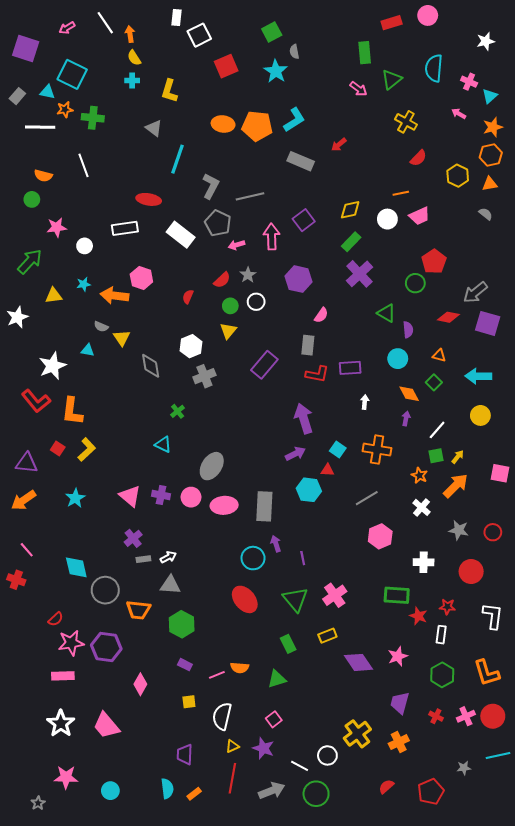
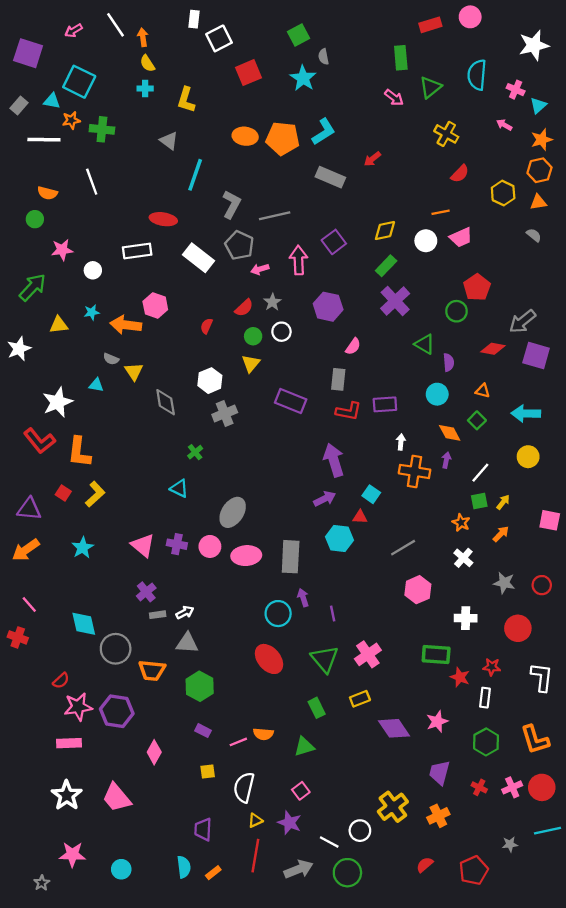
white star: (486, 41) -> (534, 45), size x1.5
purple rectangle: (264, 365) -> (291, 401), turned 72
orange cross: (377, 450) -> (414, 471), moved
orange arrow: (456, 486) -> (501, 534), size x0.6

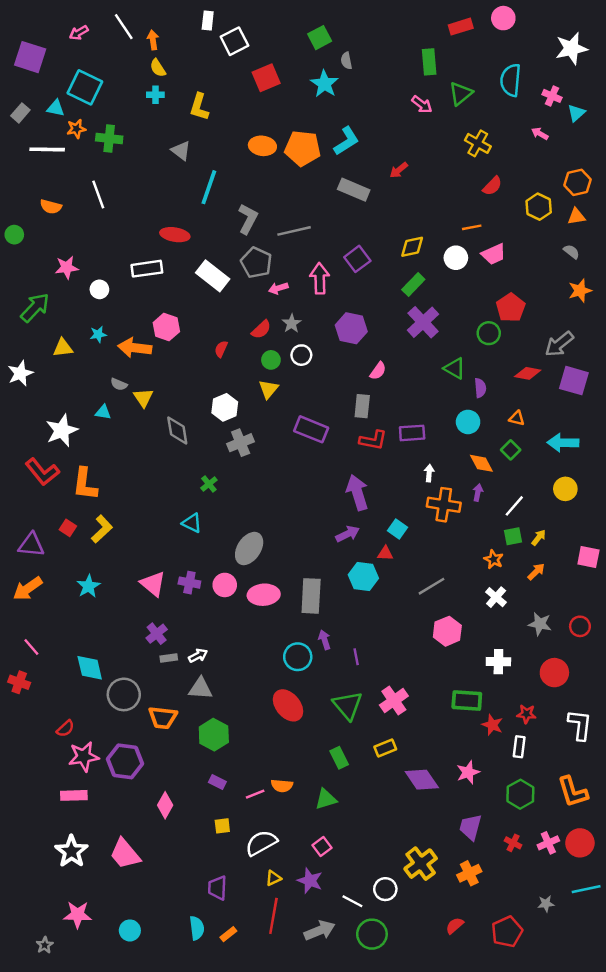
orange star: (542, 140) -> (580, 291), moved
green circle: (35, 219) -> (14, 235), moved
white semicircle: (244, 787) -> (261, 843), turned 48

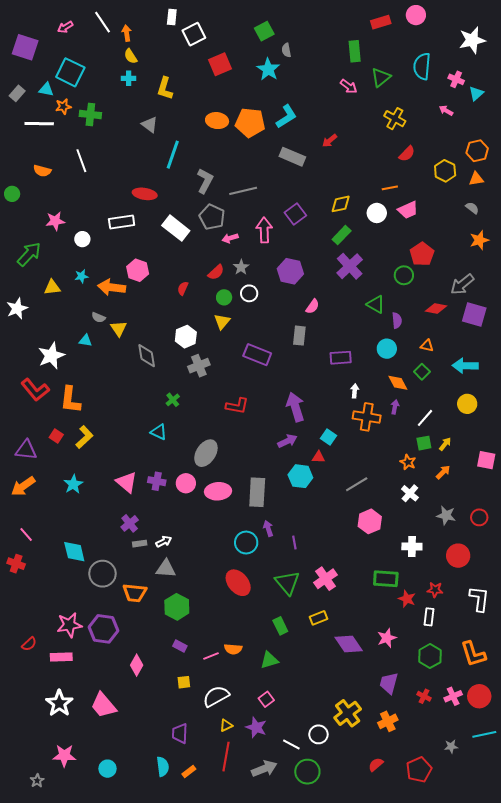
red L-shape: (373, 440) -> (237, 406), moved
red semicircle: (65, 729) -> (29, 644), moved

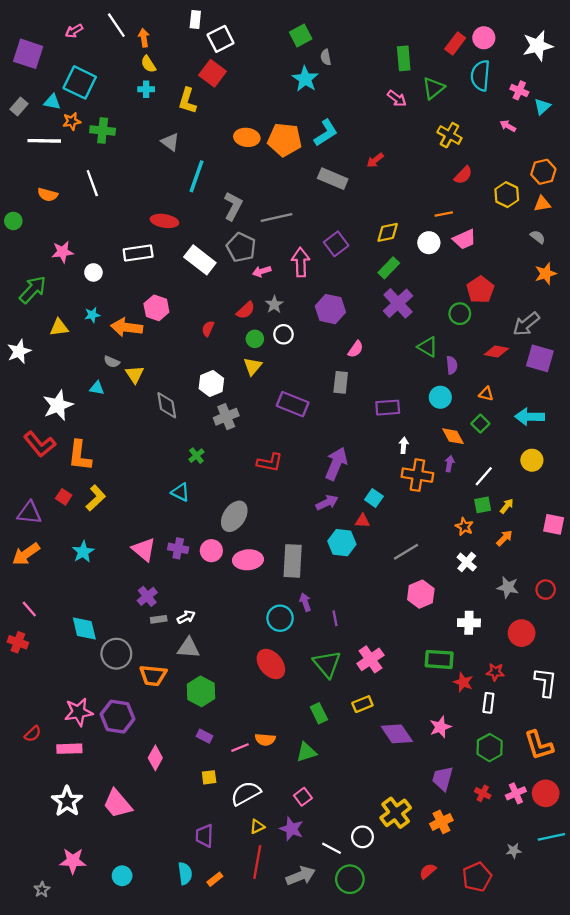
pink circle: (416, 15) -> (484, 38), moved
red rectangle: (381, 22) -> (455, 43), moved, turned -36
red square: (220, 64) -> (212, 73), moved, turned -30
purple arrow: (295, 407) -> (336, 464), turned 40

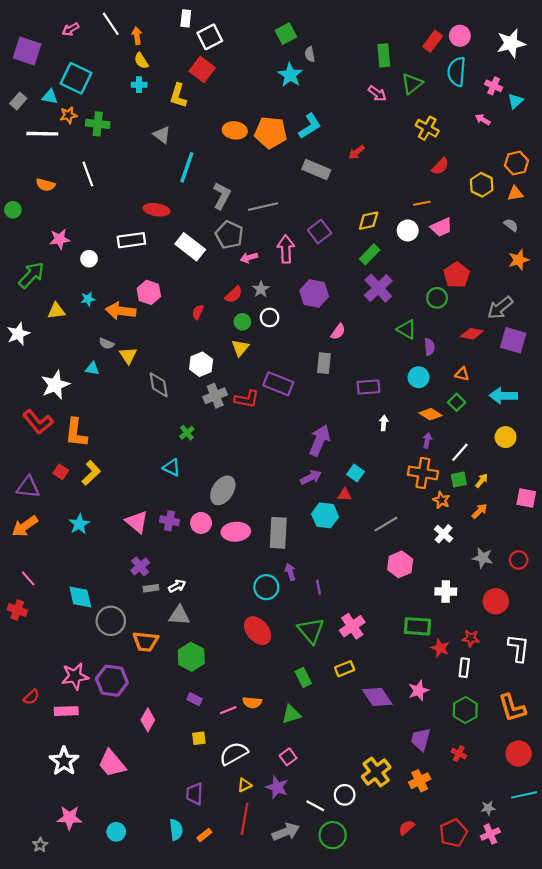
orange diamond: (453, 436) -> (431, 414), turned -30
red L-shape: (270, 462) -> (247, 399), moved
orange cross: (417, 475) -> (423, 473), moved
pink cross: (516, 793) -> (490, 834), moved

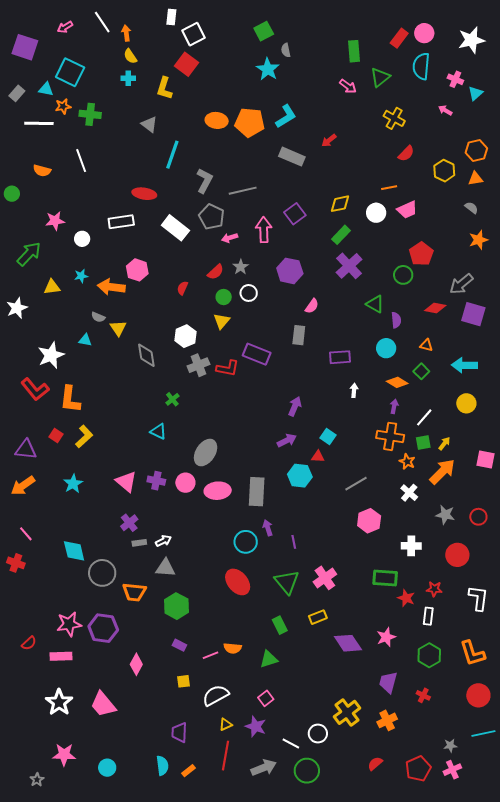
purple arrow: (320, 440) -> (295, 406), size x0.7
orange arrow: (479, 511) -> (442, 472), size x1.8

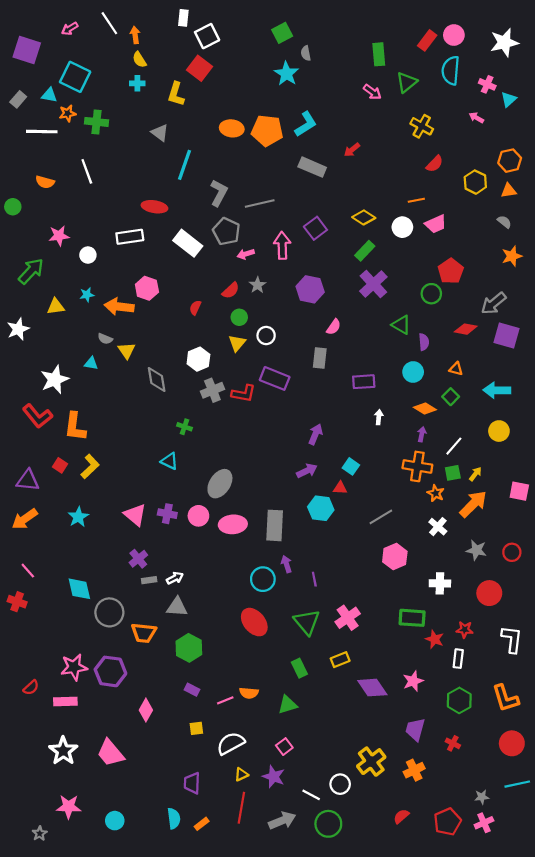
yellow diamond: (340, 204) -> (364, 217), turned 45
white circle: (249, 293) -> (266, 336), moved
green cross: (172, 399) -> (185, 427), turned -32

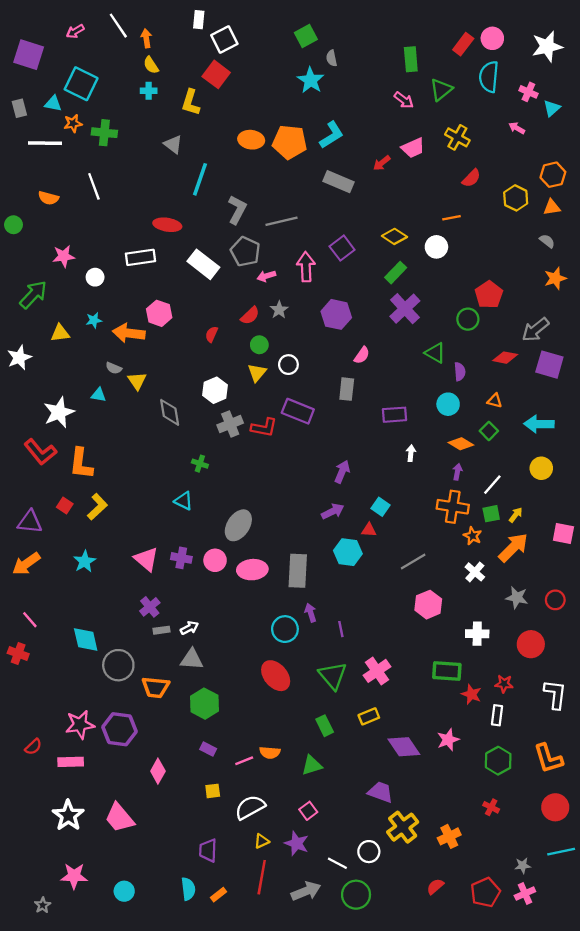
gray rectangle: (18, 99) -> (19, 108), turned -56
pink trapezoid: (436, 224) -> (413, 148), moved
purple trapezoid: (415, 729) -> (380, 792), moved, turned 95

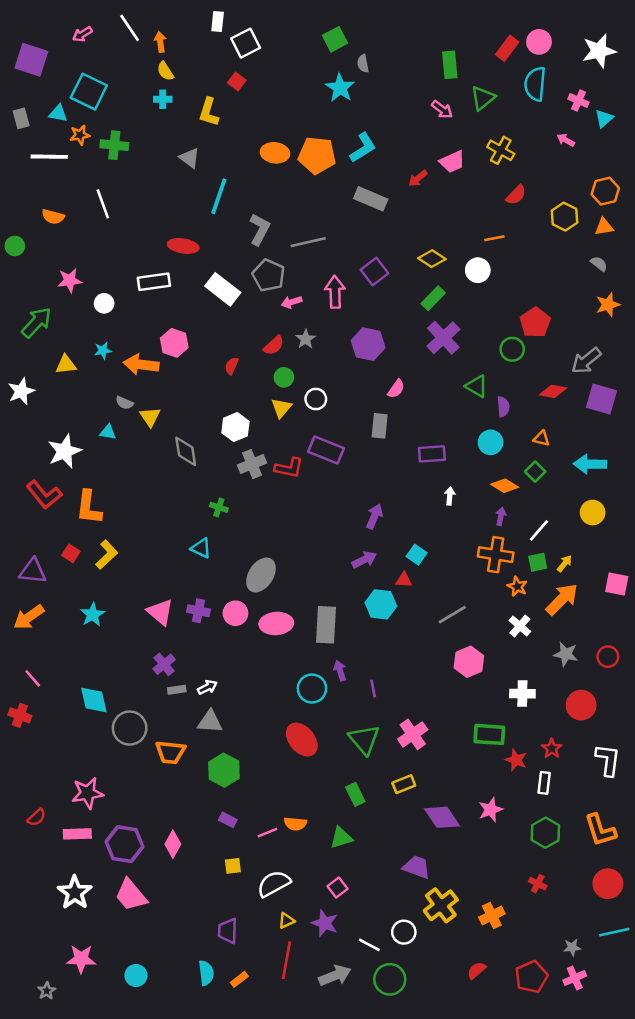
red square: (216, 74) -> (237, 81), size x0.6
red star: (504, 684) -> (552, 748), turned 30
purple hexagon: (120, 729) -> (124, 844), moved

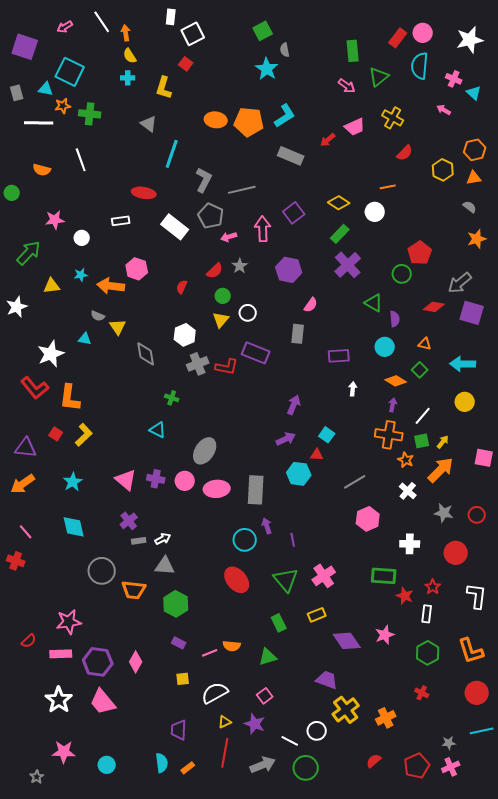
cyan triangle: (604, 118) -> (474, 93), turned -35
white rectangle: (154, 282) -> (121, 221), size x0.7
cyan diamond: (94, 700) -> (74, 527), moved

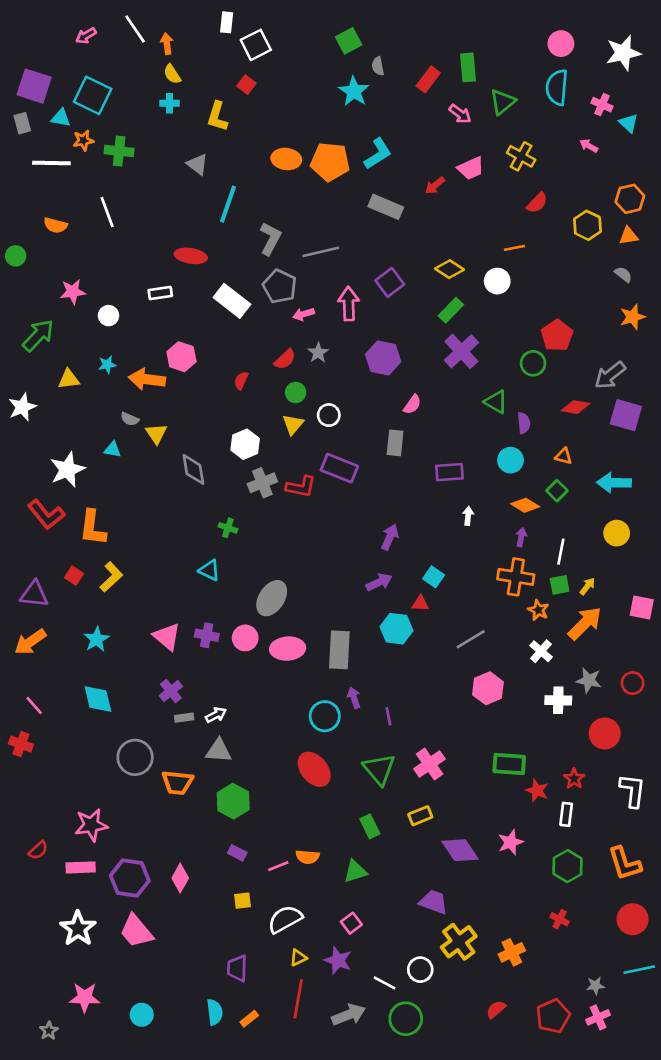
red rectangle: (398, 38) -> (428, 79), moved
purple square: (25, 47) -> (34, 86), moved
white line: (423, 416) -> (561, 552), turned -30
white cross: (410, 544) -> (558, 700), moved

